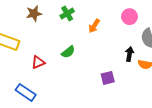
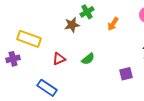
brown star: (34, 14) -> (72, 25), moved
green semicircle: (68, 52) -> (88, 59), moved

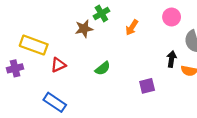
red triangle: (59, 59) -> (58, 65), moved

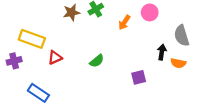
pink circle: (172, 17) -> (150, 12), moved
brown star: (84, 29) -> (71, 12), moved
blue rectangle: (55, 102) -> (38, 93), moved

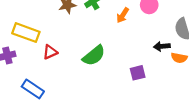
black arrow: (162, 52) -> (162, 46), turned -104
green semicircle: (97, 61) -> (94, 56), size x1.5

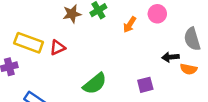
red triangle: (50, 52) -> (57, 47), moved
green semicircle: (94, 56) -> (95, 84), moved

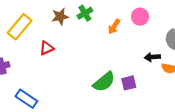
yellow rectangle: (29, 43) -> (20, 27), moved, turned -70
green semicircle: (95, 84) -> (104, 82), moved

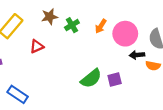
green cross: (85, 13) -> (72, 25), moved
pink circle: (140, 17) -> (125, 34), moved, size x1.5

